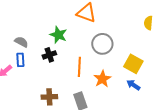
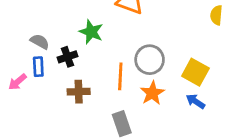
gray circle: (102, 44) -> (150, 60), moved
black cross: (49, 55) -> (68, 57), moved
brown cross: (49, 97) -> (79, 92), moved

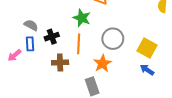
green star: (91, 32) -> (82, 18), moved
orange line: (120, 76) -> (79, 44), moved
orange star: (152, 93) -> (102, 64), moved

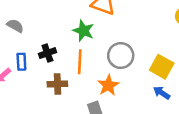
gray semicircle: (31, 25) -> (15, 26), moved

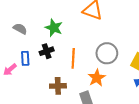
green star: (83, 31) -> (54, 28), moved
brown cross: (57, 84) -> (58, 86), moved

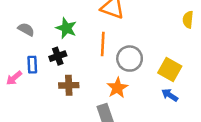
orange line: (73, 58) -> (103, 44), moved
brown cross: (58, 86) -> (69, 85), moved

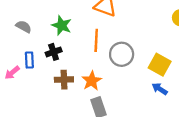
orange star: (117, 88) -> (92, 81), moved

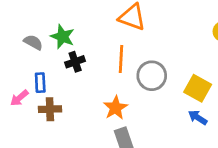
green star: (62, 25) -> (62, 37), moved
black cross: (54, 52) -> (75, 62), moved
brown cross: (64, 80) -> (50, 109), moved

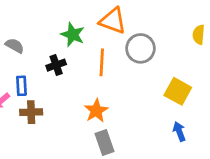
green star: (62, 37) -> (73, 35), moved
gray circle: (152, 76) -> (140, 48), moved
blue arrow: (198, 118) -> (179, 131), moved, turned 36

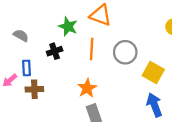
gray circle: (140, 48) -> (125, 52), moved
blue arrow: (179, 131) -> (154, 105), size x1.5

